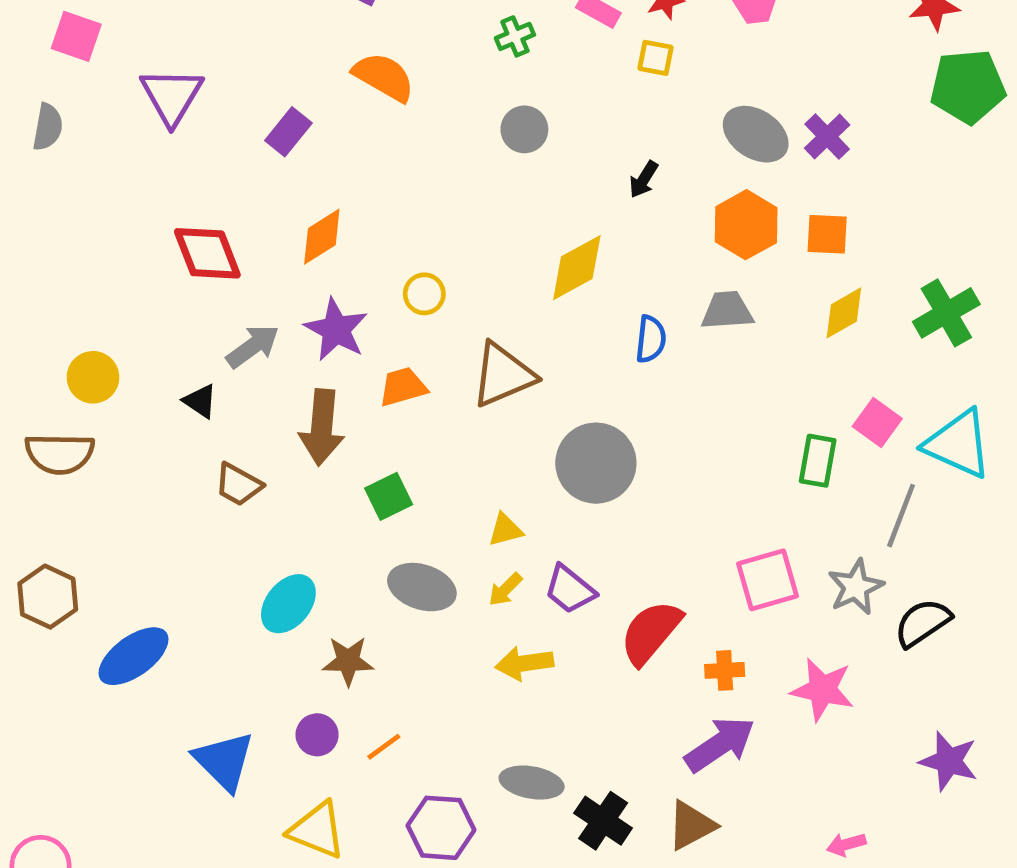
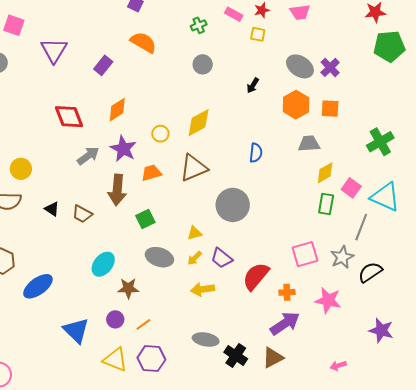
yellow diamond: (577, 268) -> (199, 123), moved
gray trapezoid: (727, 311) -> (309, 144), moved
yellow diamond: (844, 313) -> (325, 173), moved
black triangle: (200, 401) -> (52, 209), moved
purple hexagon: (441, 828) -> (151, 359), moved

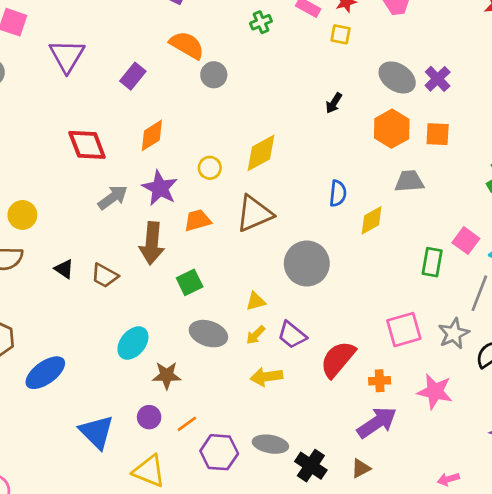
gray circle: (203, 64) -> (214, 75), moved
yellow diamond: (325, 173) -> (372, 220), moved
brown triangle: (273, 358) -> (361, 468), size x0.7
purple hexagon: (151, 359) -> (219, 452), moved

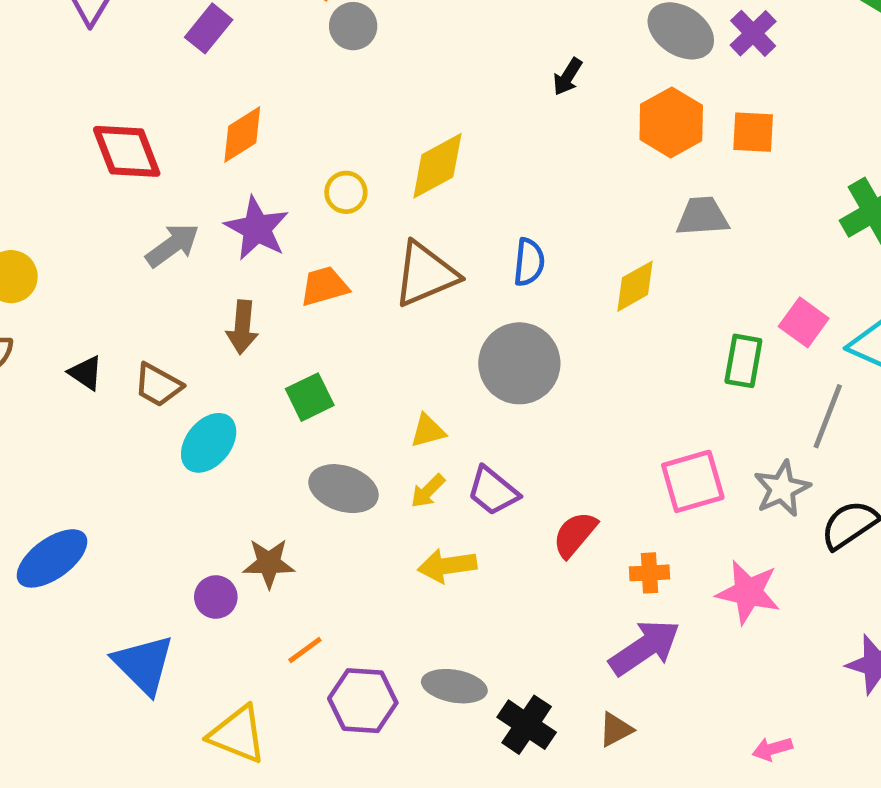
blue semicircle: (338, 193) -> (529, 262), moved
brown arrow: (152, 243) -> (242, 327), size x0.7
cyan ellipse: (133, 343) -> (209, 443), moved
red semicircle: (338, 359) -> (575, 534), size x0.7
purple circle: (149, 417) -> (216, 597), moved

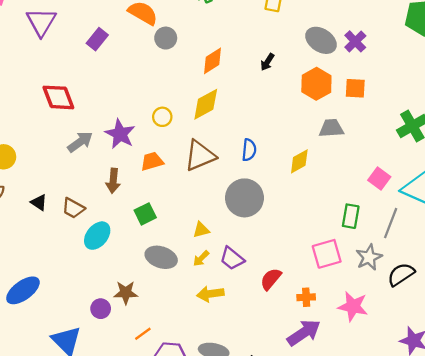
orange diamond: (242, 134) -> (213, 61), moved
green rectangle: (743, 361) -> (351, 216), moved

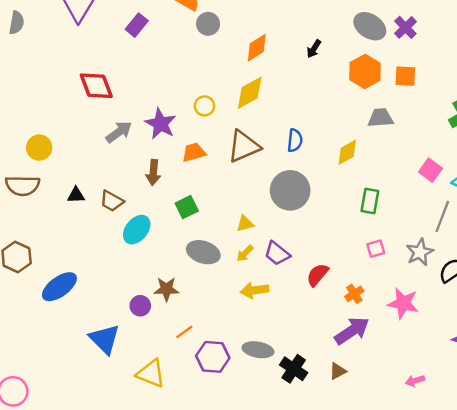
black triangle: (39, 202) -> (76, 195), turned -36
green rectangle: (351, 216) -> (370, 201), moved
pink square: (327, 254) -> (376, 249), size x0.6
orange cross: (306, 297) -> (354, 294), turned -30

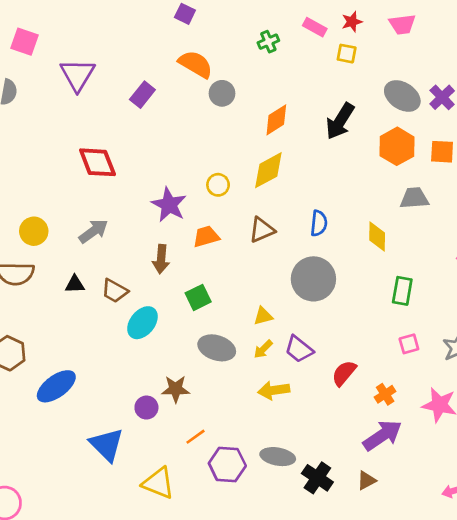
black arrow: (314, 49) -> (340, 121), size x1.8
gray arrow: (119, 132) -> (93, 231), moved
brown triangle: (244, 146) -> (262, 230), size x0.7
yellow diamond: (347, 152) -> (377, 237), turned -60

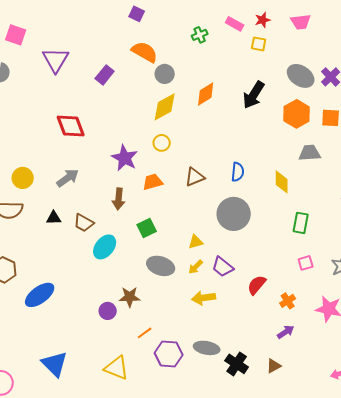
yellow diamond: (268, 170) -> (165, 107), moved
purple arrow: (382, 435) -> (286, 332), size x0.6
blue triangle: (107, 445) -> (55, 364), moved

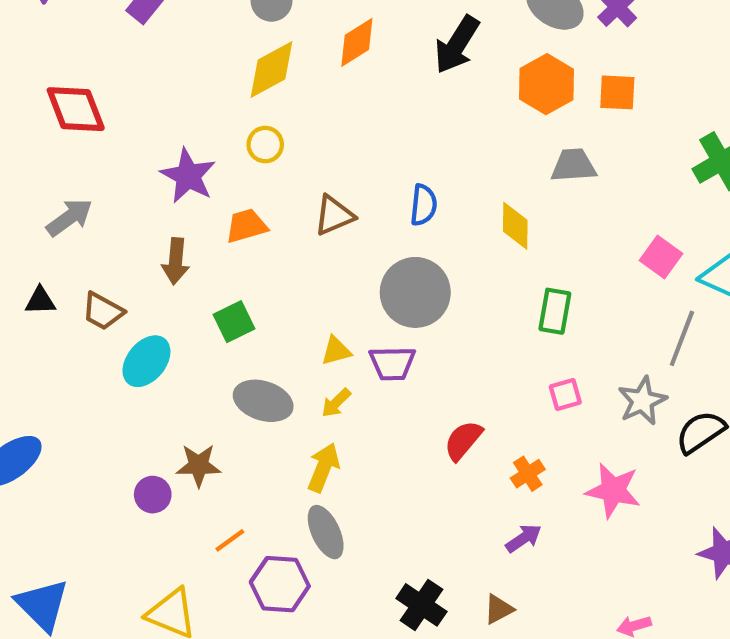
purple trapezoid: (223, 267) -> (392, 363), moved, turned -40
yellow arrow: (204, 298) -> (324, 467), moved, turned 120
gray ellipse: (207, 348) -> (326, 532), moved, turned 55

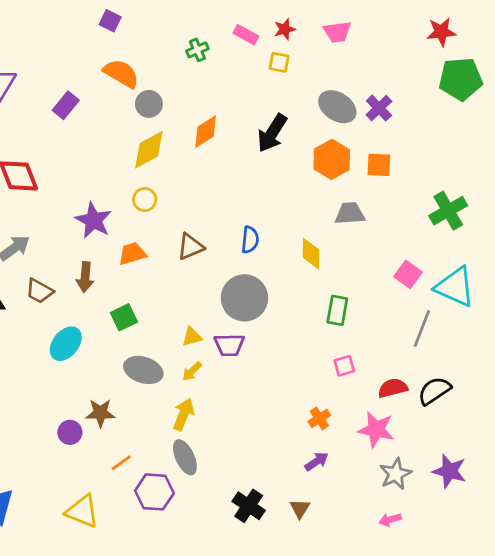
brown trapezoid: (103, 311) -> (39, 291), moved
gray star: (642, 401) -> (396, 474), moved
red semicircle: (463, 440) -> (393, 388), moved, turned 36
brown triangle: (499, 609) -> (300, 509), turned -30

